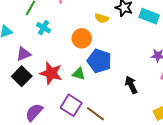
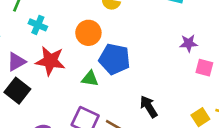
red star: (51, 73) -> (50, 61), moved
black arrow: (131, 85) -> (149, 107), moved

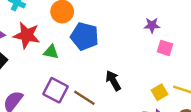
green triangle: (90, 79) -> (51, 52), moved

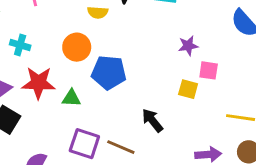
yellow square: (159, 92) -> (188, 89), moved, turned -35

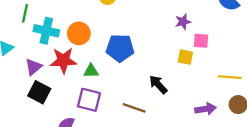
cyan cross: (20, 45) -> (46, 31), size x1.5
orange circle: (77, 47) -> (79, 33), moved
purple square: (84, 144) -> (89, 100), moved

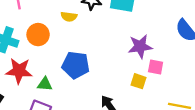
purple star: (183, 22) -> (140, 46), size x1.5
orange circle: (79, 33) -> (38, 35), moved

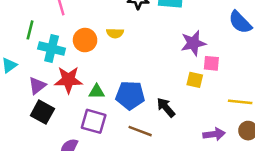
yellow semicircle: (69, 17) -> (115, 33), moved
blue pentagon: (76, 65) -> (130, 95), moved

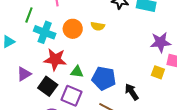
purple triangle: (37, 86) -> (24, 74), moved
black square: (42, 112) -> (48, 86), moved

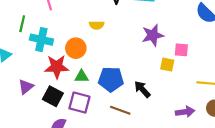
orange circle: (73, 29) -> (76, 48), moved
purple star: (160, 42) -> (153, 35), moved

